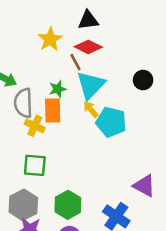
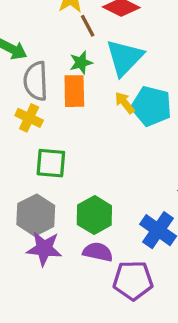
brown line: (76, 62) -> (88, 26), moved
yellow arrow: (91, 109) -> (125, 103), moved
yellow cross: (35, 126) -> (29, 118), moved

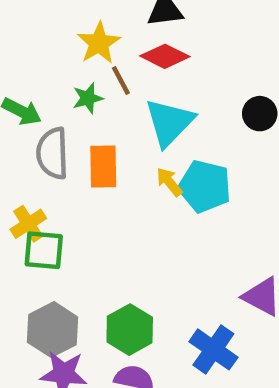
green star: (81, 63) -> (88, 98), moved
yellow cross: (29, 118) -> (28, 224), moved, turned 32
green square: (51, 163) -> (44, 250), moved

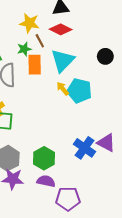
yellow star: (99, 43) -> (29, 23), turned -30
orange rectangle: (103, 166) -> (35, 65), moved
blue cross: (213, 349) -> (85, 148), moved

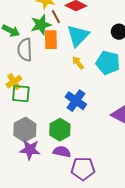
green star: (24, 49) -> (41, 25), size x1.5
cyan pentagon: (79, 91) -> (108, 63), moved
blue cross: (85, 148) -> (76, 101), moved

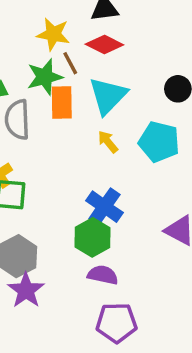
green hexagon: (60, 130) -> (93, 237), moved
purple star: (30, 150) -> (26, 290), turned 30
purple semicircle: (62, 152) -> (103, 275), moved

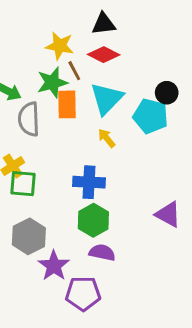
cyan pentagon: (159, 142) -> (151, 116), moved
blue cross: (104, 207) -> (89, 182), moved, turned -32
purple star: (26, 290) -> (54, 266), moved
purple pentagon: (116, 323) -> (83, 294), moved

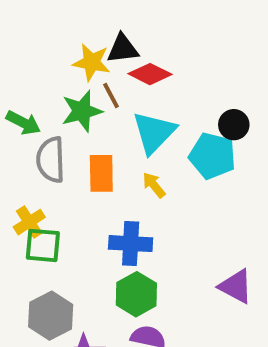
black triangle: (104, 24) -> (123, 49), moved
orange rectangle: (67, 104) -> (101, 173), moved

